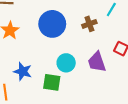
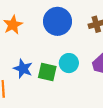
green square: (52, 82) -> (47, 72), moved

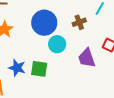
cyan circle: (69, 63) -> (57, 44), moved

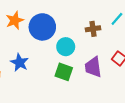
blue circle: (44, 23) -> (42, 27), moved
green square: (39, 69) -> (64, 72), moved

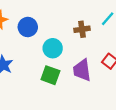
blue circle: (42, 27) -> (28, 27), size x0.7

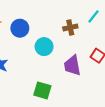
green square: (50, 75) -> (42, 90), moved

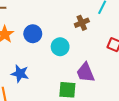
purple trapezoid: (72, 65) -> (86, 72), moved

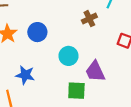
cyan circle: (60, 47) -> (69, 56), moved

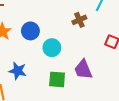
cyan circle: (69, 56) -> (52, 48), moved
green square: (76, 91) -> (57, 79), moved

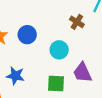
brown cross: (79, 20) -> (77, 22), turned -32
cyan circle: (52, 48) -> (59, 50), moved

